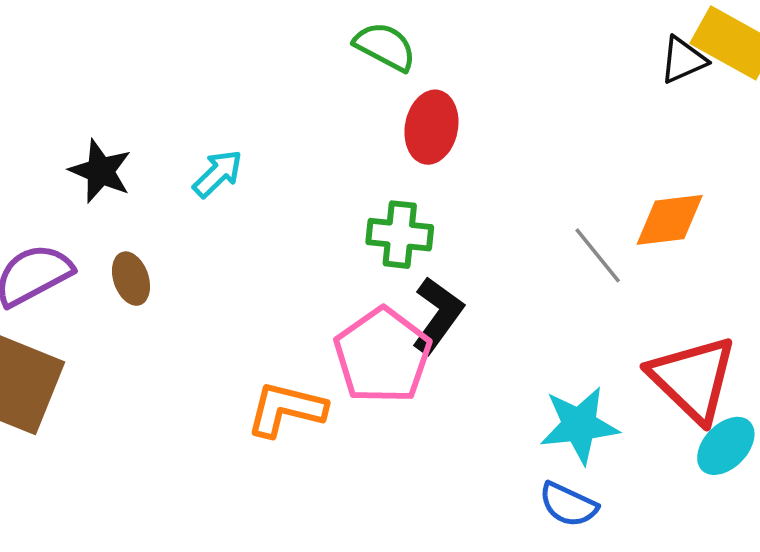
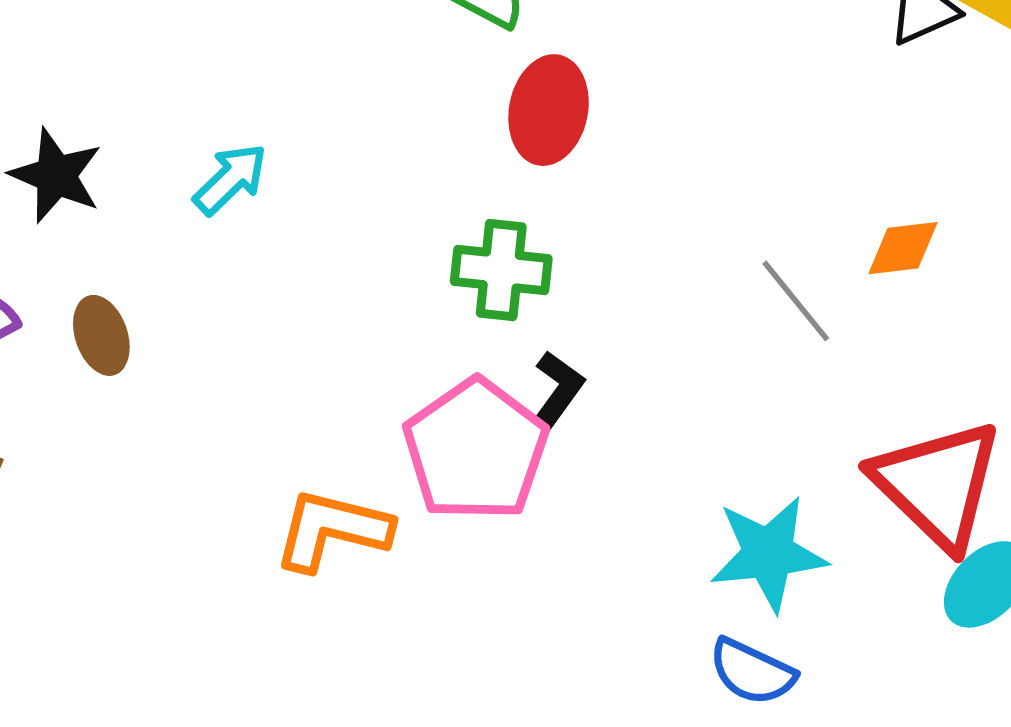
orange diamond: (670, 220) -> (903, 248), size x0.7
black L-shape: (438, 315) -> (558, 390), size x0.7

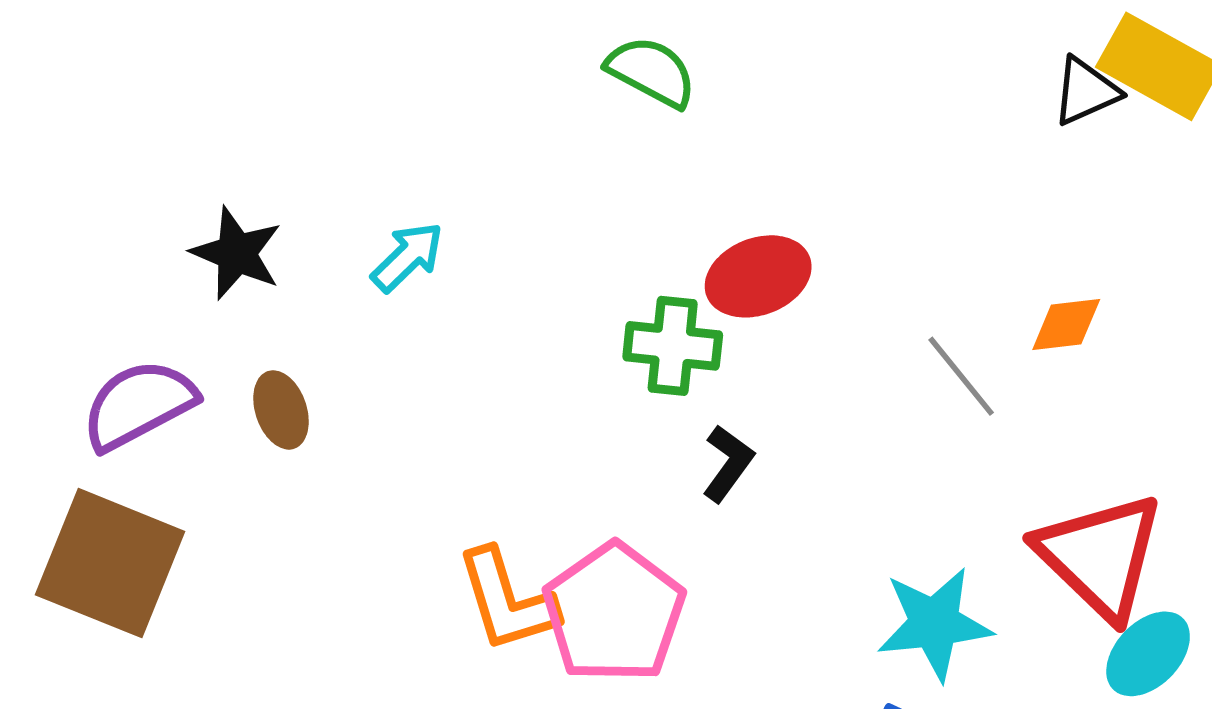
red ellipse: (549, 110) -> (758, 276), moved, turned 58
pink pentagon: (476, 450) -> (614, 613), moved
orange L-shape: (332, 530) -> (507, 600), turned -121

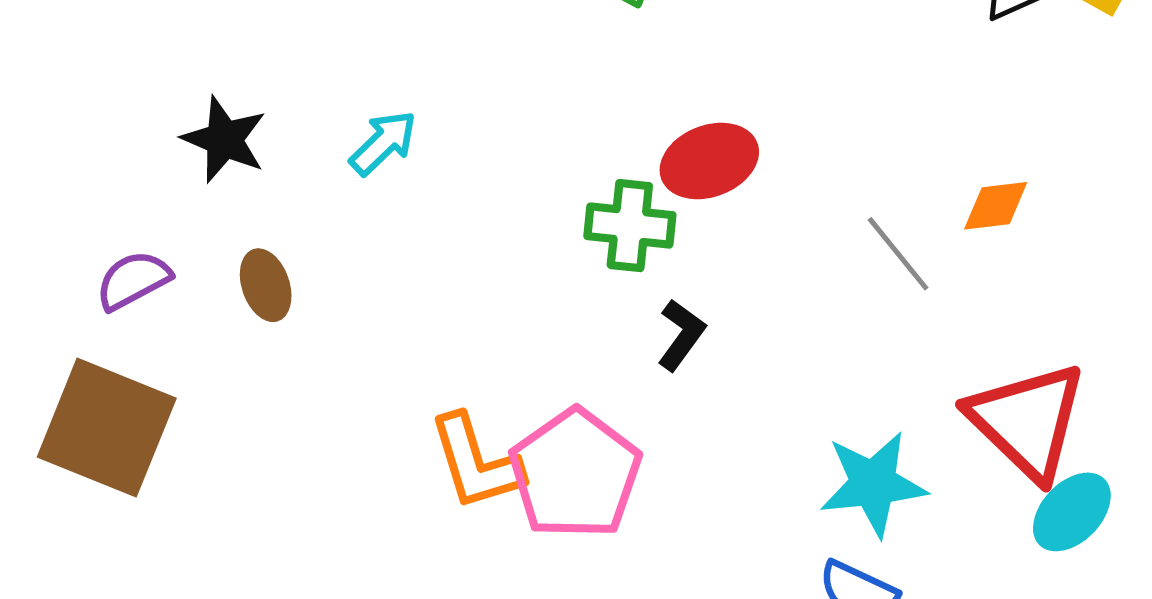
purple semicircle: (139, 405) -> (133, 280), size x0.7

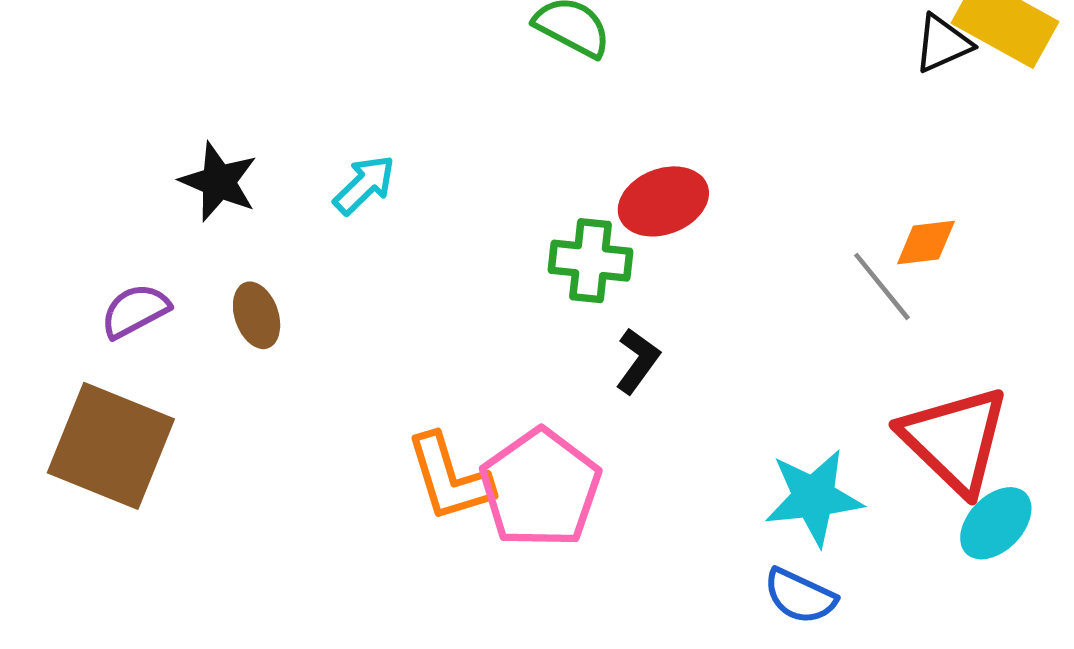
gray line: (898, 254) -> (882, 286), moved

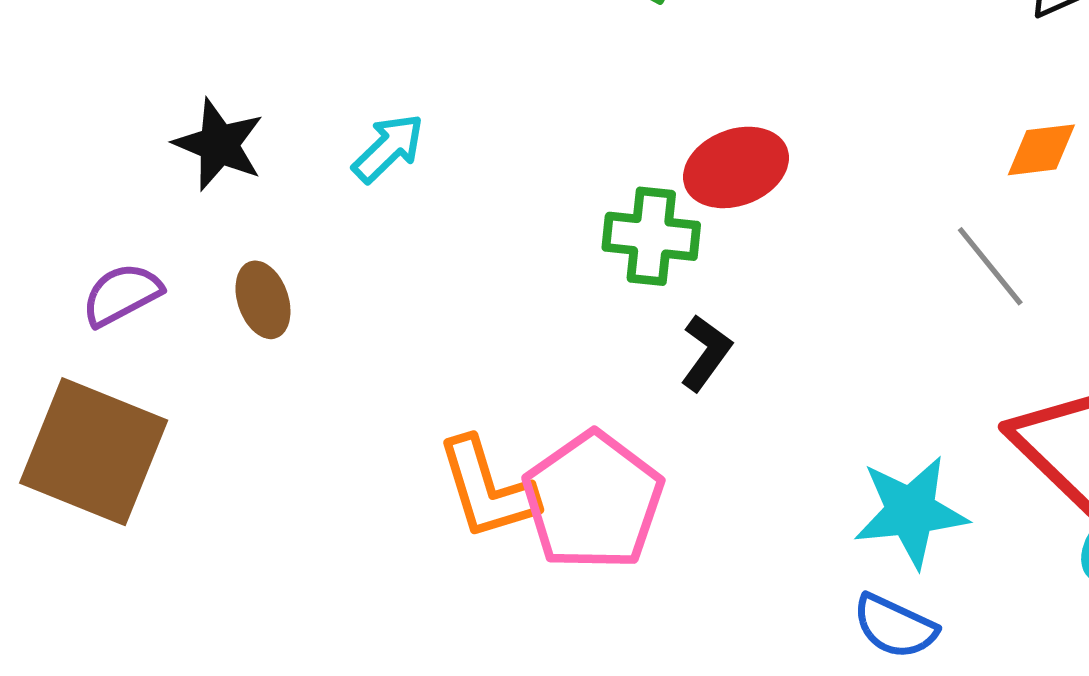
orange diamond: (926, 242) -> (1041, 150), moved

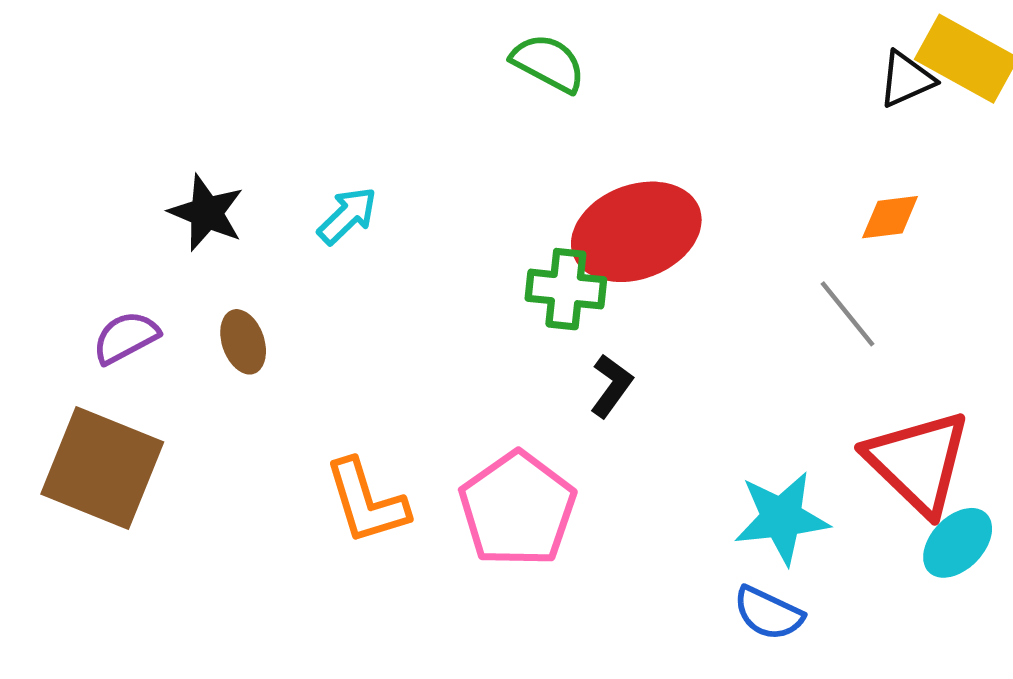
red ellipse: (736, 167) -> (636, 232), size x1.5
orange L-shape: (487, 489) -> (366, 502), moved

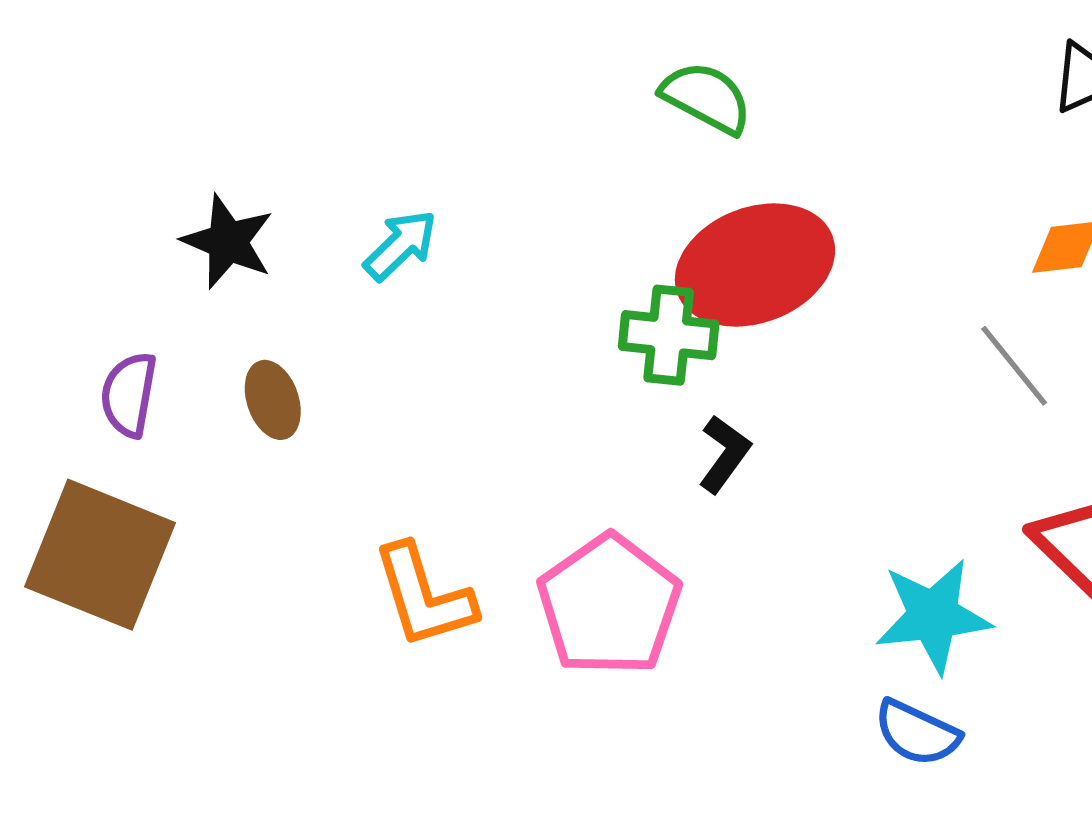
green semicircle: (548, 63) -> (706, 98), moved
purple semicircle: (126, 337) -> (129, 395), turned -52

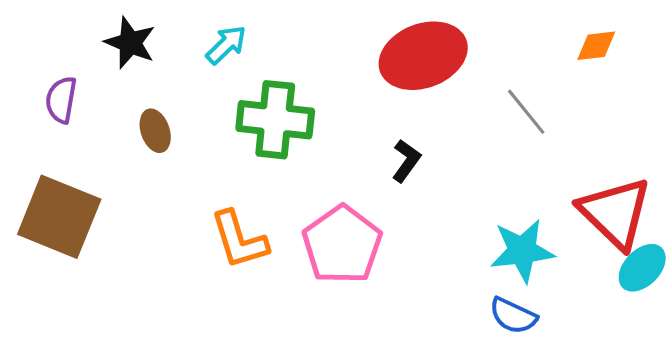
green cross: (669, 335) -> (275, 120), moved, size x1.4
gray line: (1014, 366) -> (526, 112), moved
purple semicircle: (129, 395) -> (61, 100), moved

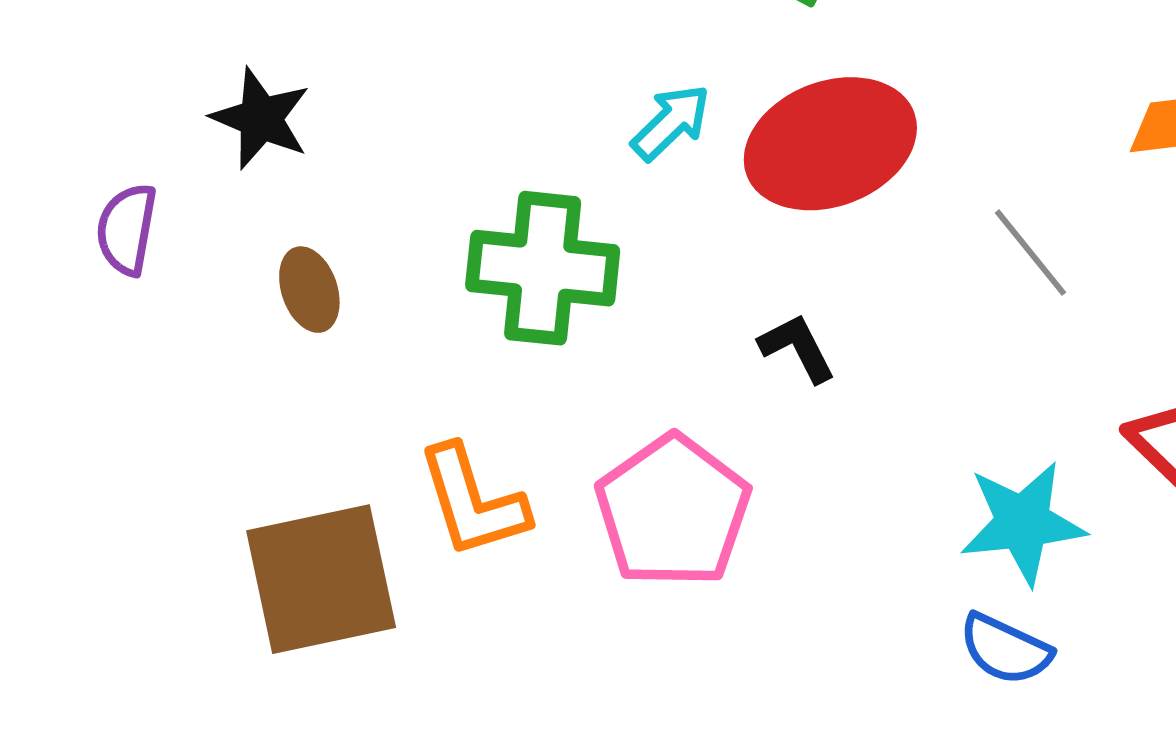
cyan arrow: (226, 45) -> (671, 122), moved
black L-shape: (406, 161) -> (797, 348), turned -63
brown square: (59, 217) -> (321, 579), moved, turned -34

